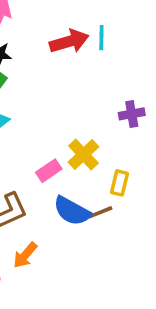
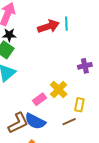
blue semicircle: (72, 211) -> (35, 121), moved

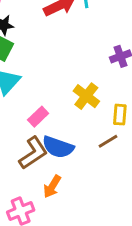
pink rectangle: (39, 99) -> (38, 117), moved

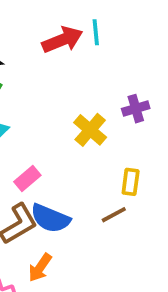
yellow cross: (86, 96) -> (90, 130), moved

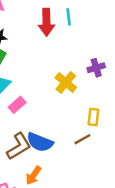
red arrow: (62, 40) -> (46, 22), turned 112
pink rectangle: (27, 178) -> (17, 105), moved

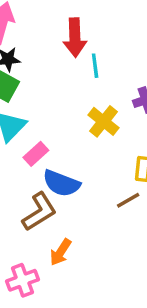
cyan line: (69, 17) -> (95, 66), moved
blue semicircle: (40, 142) -> (61, 183), moved

